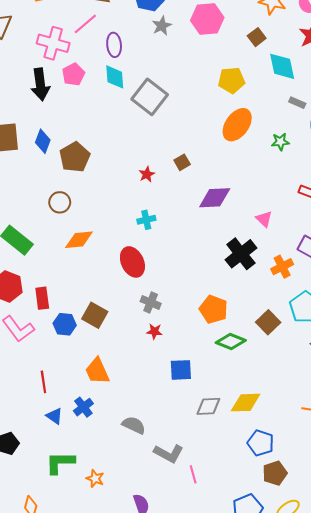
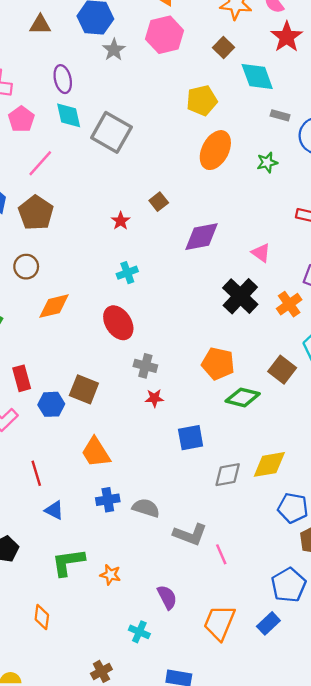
pink line: (85, 24) -> (40, 163), moved
blue cross: (83, 407) -> (108, 500), moved, turned 36

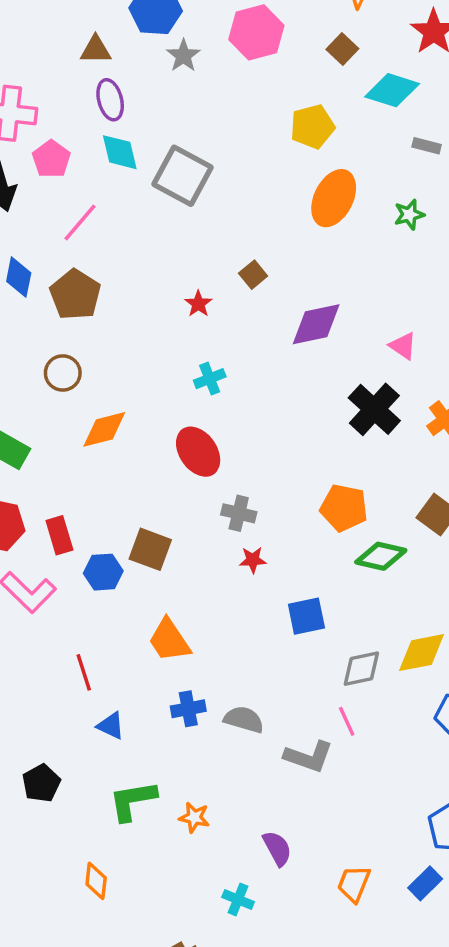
brown triangle: (40, 25) -> (96, 50), moved
cyan diamond: (257, 77) -> (392, 90), turned -51
pink line: (221, 554) -> (347, 721), moved
orange trapezoid: (219, 623) -> (354, 884), size x0.7

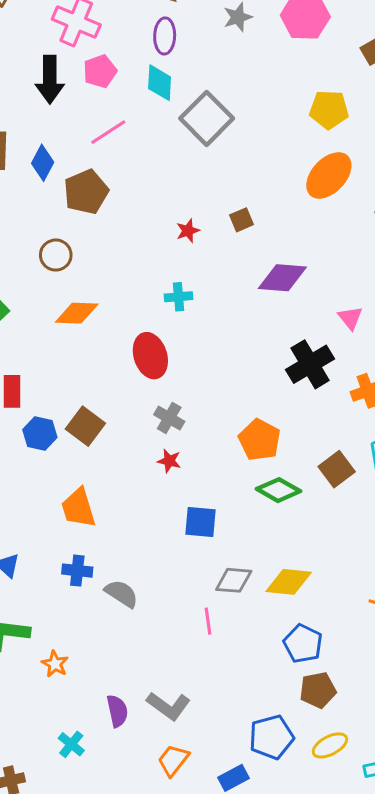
gray L-shape: (309, 757) -> (169, 706), moved

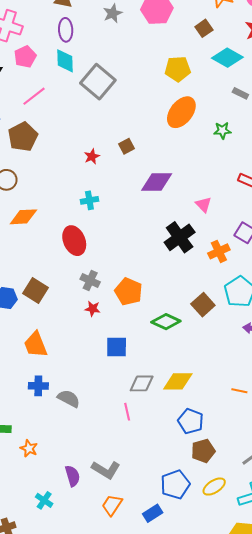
orange pentagon: (260, 440) -> (129, 292), moved

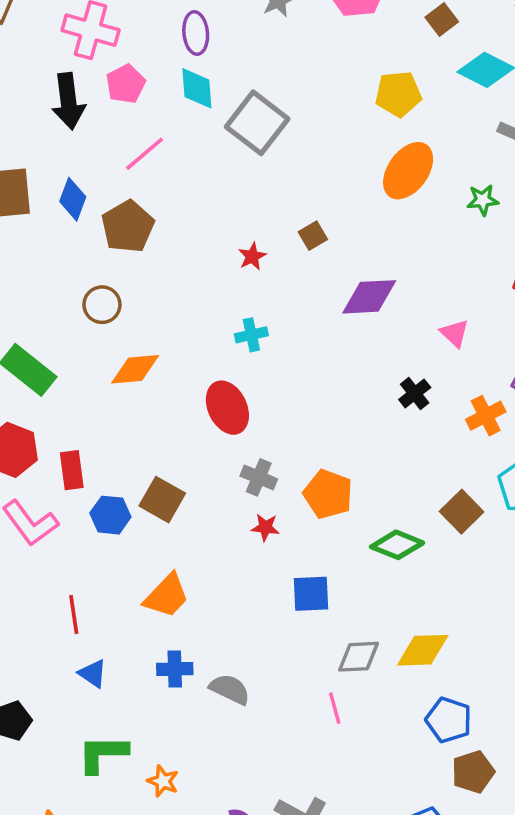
black cross: (180, 237) -> (415, 393), size x0.6
orange trapezoid: (36, 345) -> (167, 596), turned -112

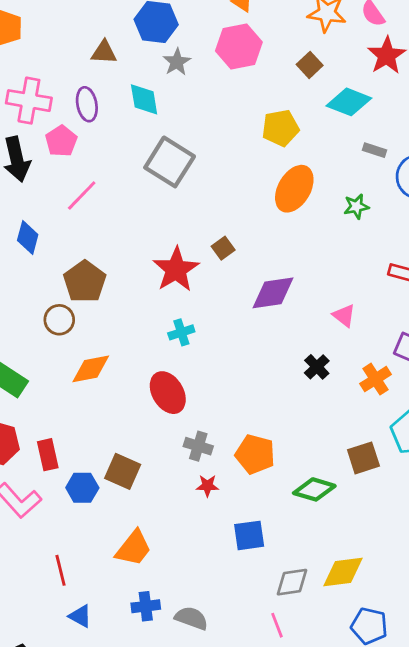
purple ellipse: (196, 33) -> (87, 104), moved
cyan diamond: (197, 88) -> (144, 99), moved
brown pentagon: (128, 227) -> (85, 282), moved
red star: (252, 256) -> (176, 269), size x2.0
brown square: (462, 512) -> (363, 458), turned 32

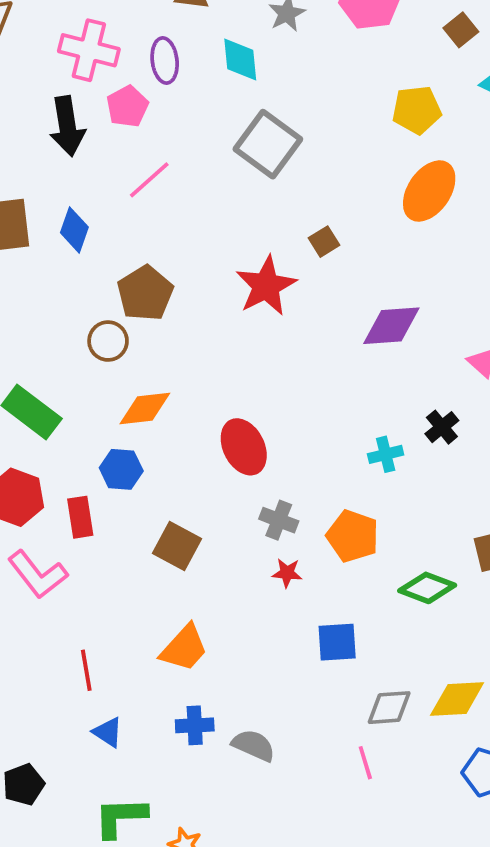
brown square: (223, 248) -> (324, 242), moved
cyan cross: (181, 332) -> (386, 454), moved
blue hexagon: (82, 488) -> (121, 469), moved

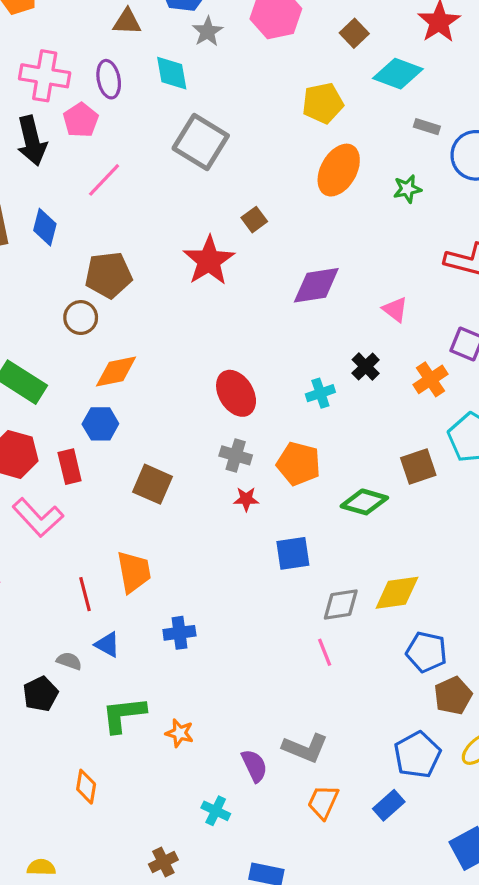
brown pentagon: (145, 293) -> (108, 275), turned 30
red ellipse: (244, 447) -> (236, 393), moved
orange trapezoid: (184, 648) -> (134, 572), moved, turned -48
gray semicircle: (254, 745) -> (69, 661), moved, size x0.7

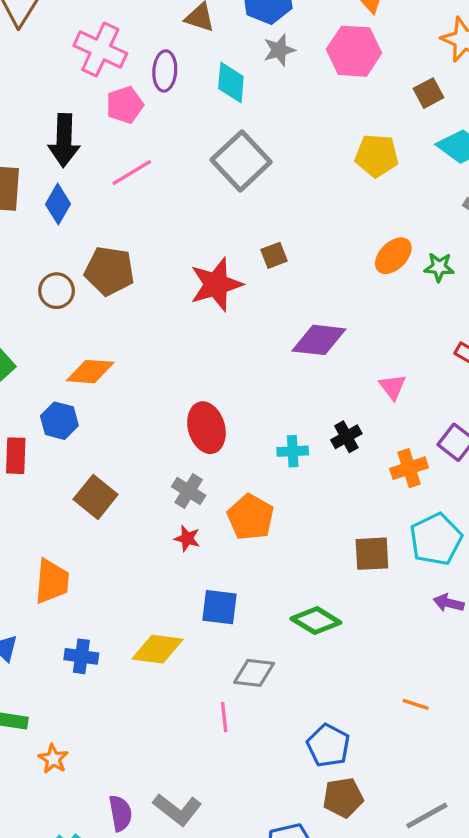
black arrow: (32, 141) -> (64, 140), moved
orange ellipse: (339, 170) -> (393, 256), moved, size x0.7
brown circle: (81, 318) -> (57, 291), moved
green diamond: (364, 502) -> (316, 621), moved
yellow diamond: (397, 593) -> (158, 649), moved

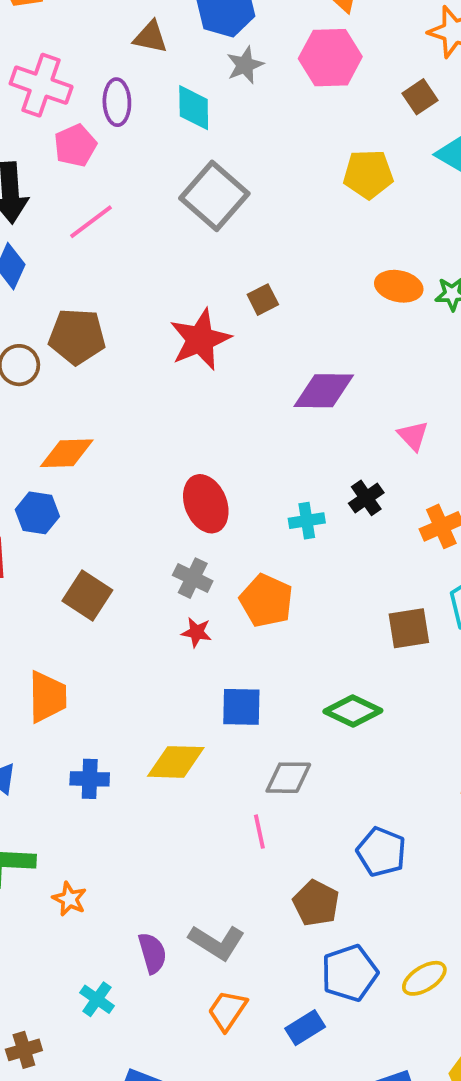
orange ellipse: (393, 256) -> (399, 286), turned 63
brown pentagon: (343, 797) -> (316, 903), moved, turned -30

